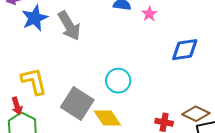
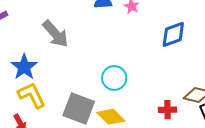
blue star: (35, 18) -> (24, 67), moved

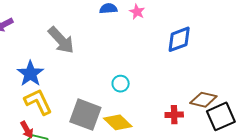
cyan circle: (114, 78) -> (121, 84), size x0.7

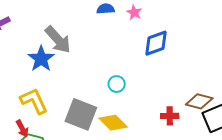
blue diamond: (179, 39) -> (156, 43), moved
blue star: (30, 74) -> (41, 59), moved

